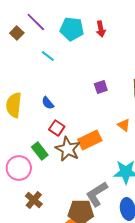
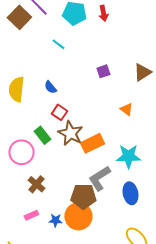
brown square: (17, 33) -> (19, 17), size x1.6
cyan line: (48, 56) -> (58, 44), moved
orange rectangle: (90, 140) -> (92, 143), moved

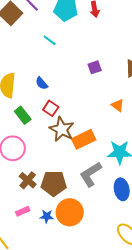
green rectangle: (42, 135) -> (23, 115), moved
brown pentagon: (83, 196) -> (54, 183), moved

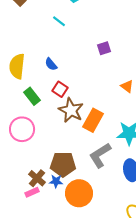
orange rectangle: (84, 139) -> (93, 120), turned -35
brown cross: (28, 180) -> (37, 178), moved
blue star: (47, 216) -> (56, 181), moved

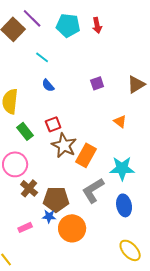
cyan line: (59, 21) -> (42, 57), moved
blue semicircle: (51, 64) -> (48, 85), moved
red square: (60, 89) -> (53, 124), turned 35
brown cross: (37, 178) -> (29, 188), moved

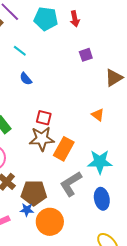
purple square: (97, 83) -> (86, 55), moved
red square: (53, 124) -> (44, 118), moved, turned 35
brown star: (64, 145) -> (42, 139), turned -30

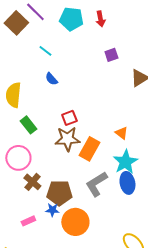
orange triangle: (98, 115) -> (121, 133), moved
red square: (44, 118) -> (69, 118), turned -35
cyan star: (100, 162) -> (125, 162), turned -30
blue ellipse: (102, 199) -> (127, 183), moved

